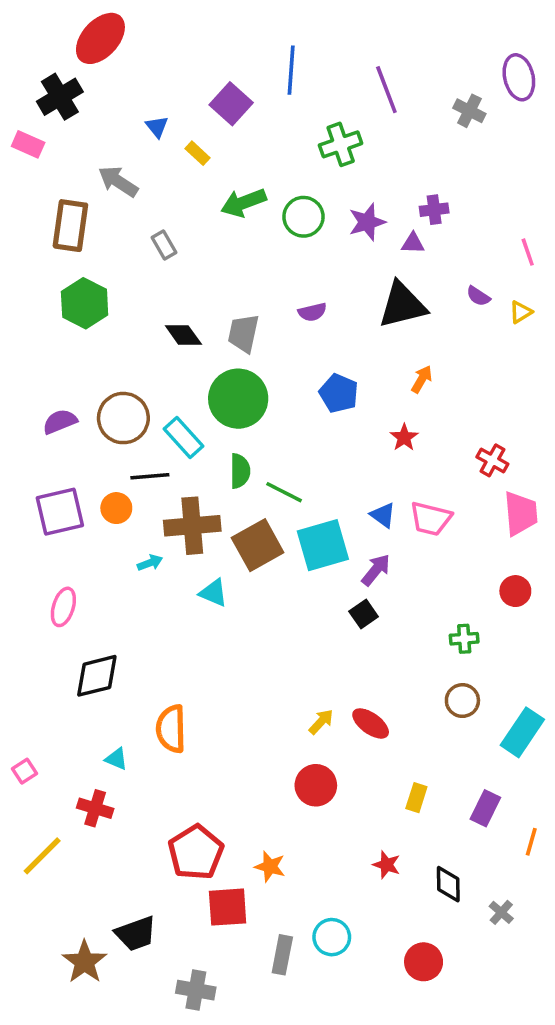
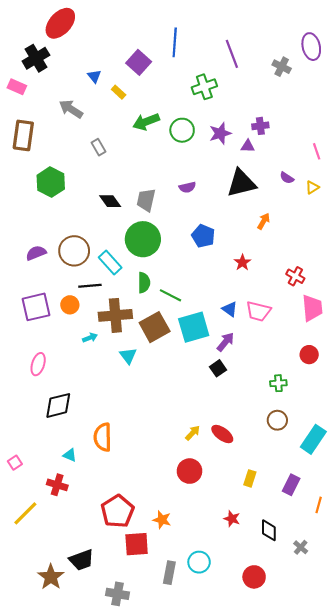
brown rectangle: (70, 226) -> (23, 135), moved
orange arrow: (422, 379) -> (264, 221), moved
cyan triangle: (213, 593) -> (128, 356), turned 30

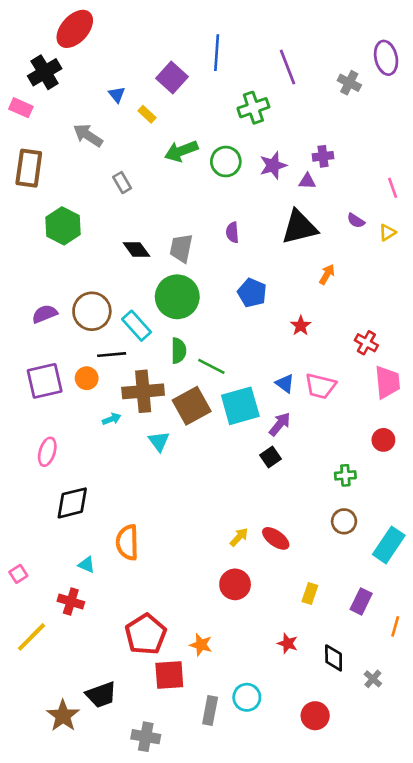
purple semicircle: (187, 187) -> (232, 232), turned 98

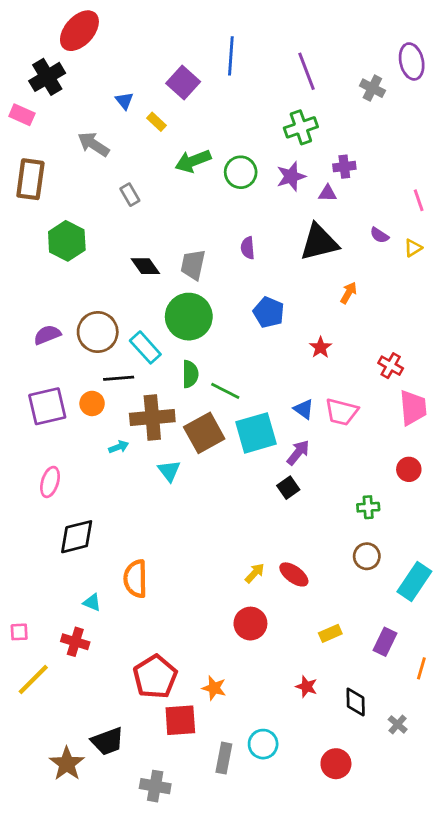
green cross: (253, 108) -> (301, 127), moved
pink square: (18, 574) -> (19, 632), moved, turned 30
yellow rectangle: (310, 594) -> (330, 633), turned 48

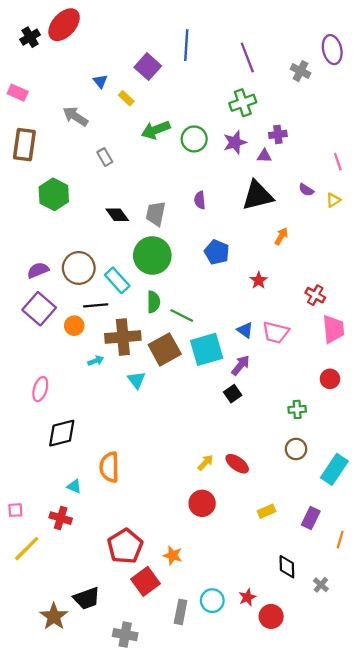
black cross: (47, 77) -> (30, 37), moved, size x0.7
purple square: (47, 406) -> (39, 309), moved, turned -36
red star: (307, 687) -> (247, 597), moved, turned 30
red square: (180, 720) -> (146, 581), turned -32

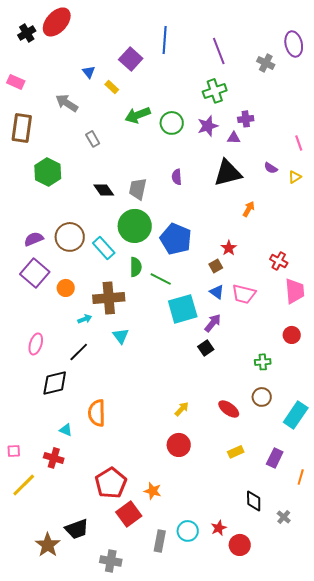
blue pentagon: (217, 252) -> (176, 239), moved, size x1.4
black line: (96, 305) -> (79, 352), moved, turned -40
brown square: (165, 349) -> (216, 266), moved, size x0.5
red ellipse: (237, 464) -> (229, 409), moved

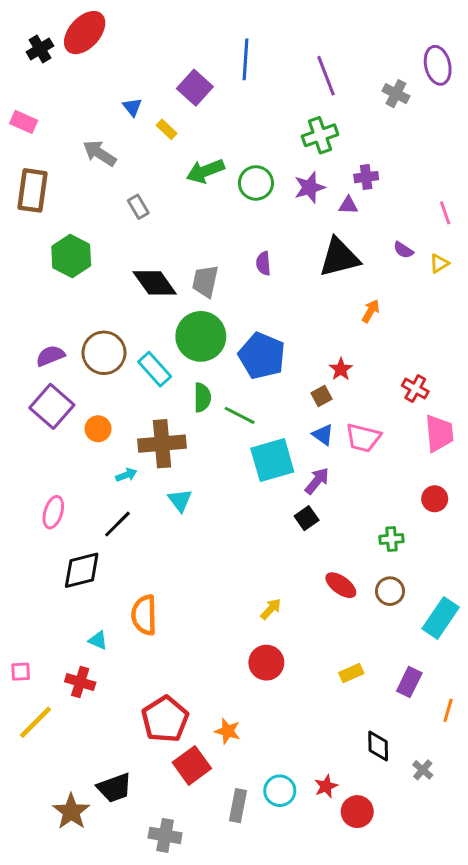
black diamond: (104, 190) -> (155, 283), size x1.4
red ellipse: (229, 409) -> (341, 585), moved

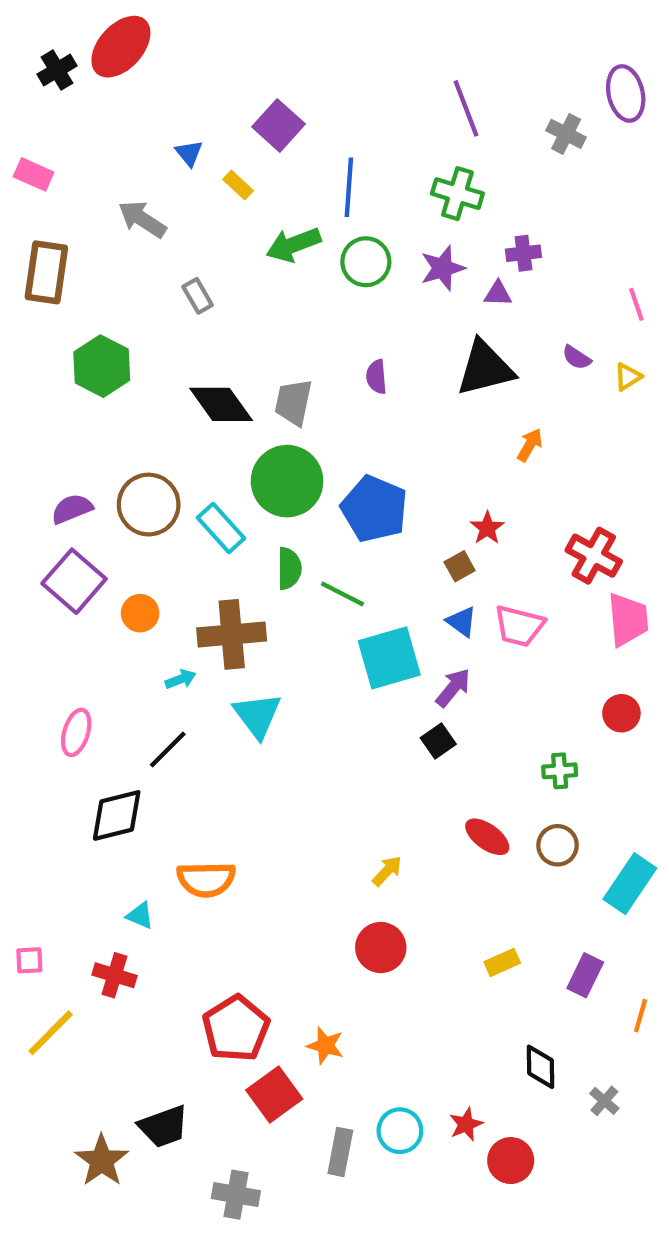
blue line: (245, 59) -> (349, 187), moved
green cross: (320, 135) -> (457, 194), turned 36
red cross: (415, 389) -> (594, 556), size x1.4
cyan triangle: (180, 500) -> (257, 715), size x1.4
orange semicircle: (144, 615) -> (206, 879), turned -90

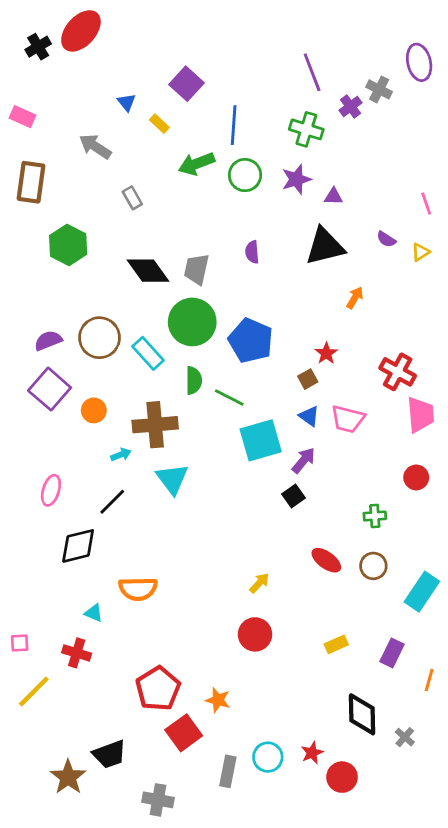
purple cross: (523, 253) -> (351, 107), moved, turned -30
black diamond: (540, 1067) -> (362, 714), size x1.4

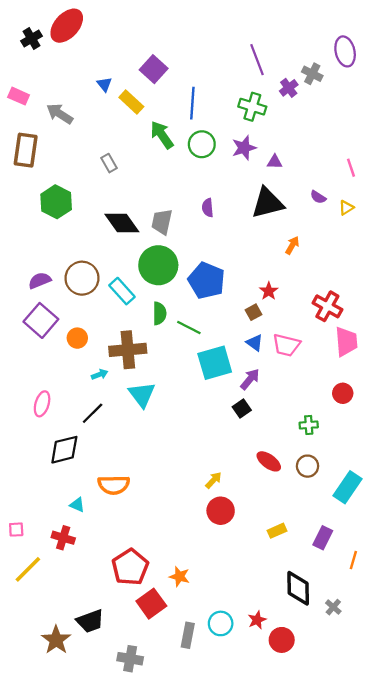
yellow rectangle: (159, 124) -> (131, 102), size x1.5
gray arrow: (95, 146) -> (60, 114), moved
green arrow: (196, 164) -> (162, 135), turned 76
red circle: (255, 634) -> (221, 511), moved

